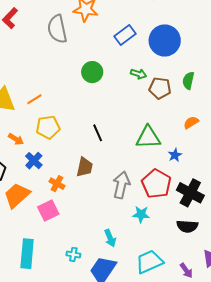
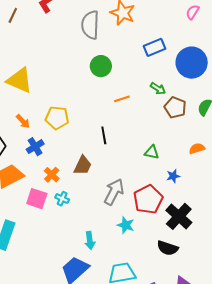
green circle: (92, 72) -> (101, 66), moved
orange line: (34, 99) -> (122, 99), moved
green triangle: (148, 137) -> (152, 152), size x0.6
pink square: (48, 211) -> (37, 199), turned 30
cyan cross: (73, 254) -> (62, 199), moved

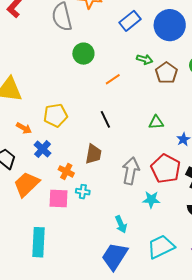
brown pentagon: (175, 107) -> (166, 73), turned 30

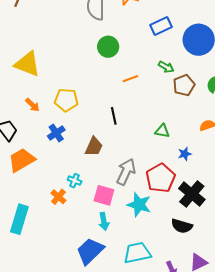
blue cross: (42, 149) -> (56, 133), moved
orange cross: (66, 171) -> (58, 197), moved
pink square: (58, 199) -> (104, 195), moved
cyan star: (151, 200) -> (139, 205), size x1.4

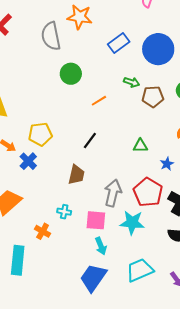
brown pentagon: (184, 85) -> (153, 97), turned 30
black line: (114, 116) -> (90, 140), turned 60
blue cross: (56, 133) -> (28, 161), moved
orange cross: (58, 197) -> (43, 231), moved

